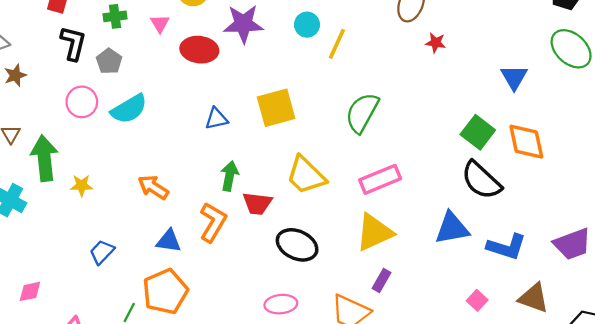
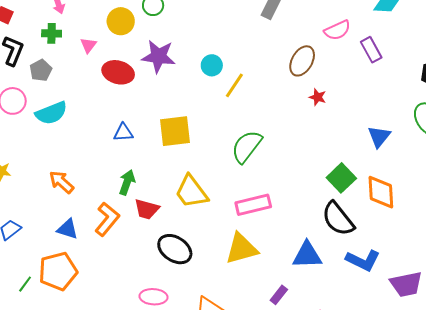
blue L-shape: (507, 247) -> (363, 260), moved
purple rectangle: (381, 280) -> (279, 295), moved

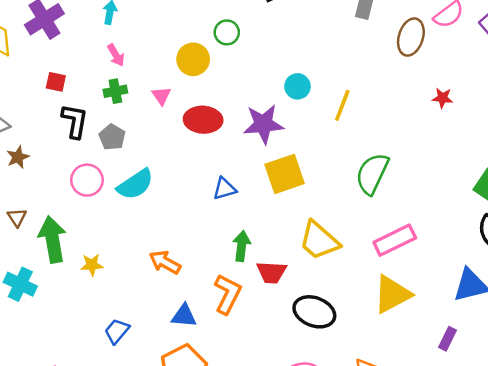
purple star: (158, 56) -> (263, 124), moved
brown ellipse: (302, 61) -> (411, 37), moved
cyan circle: (212, 65) -> (297, 86), moved

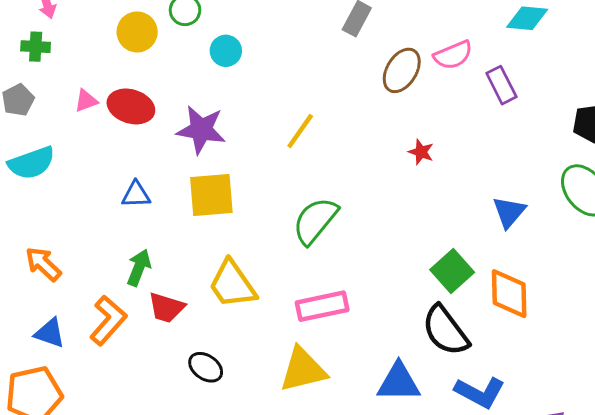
cyan circle: (297, 86) -> (226, 51), moved
pink triangle: (161, 96) -> (86, 101), moved, turned 30
black ellipse: (314, 312) -> (206, 367), size x0.7

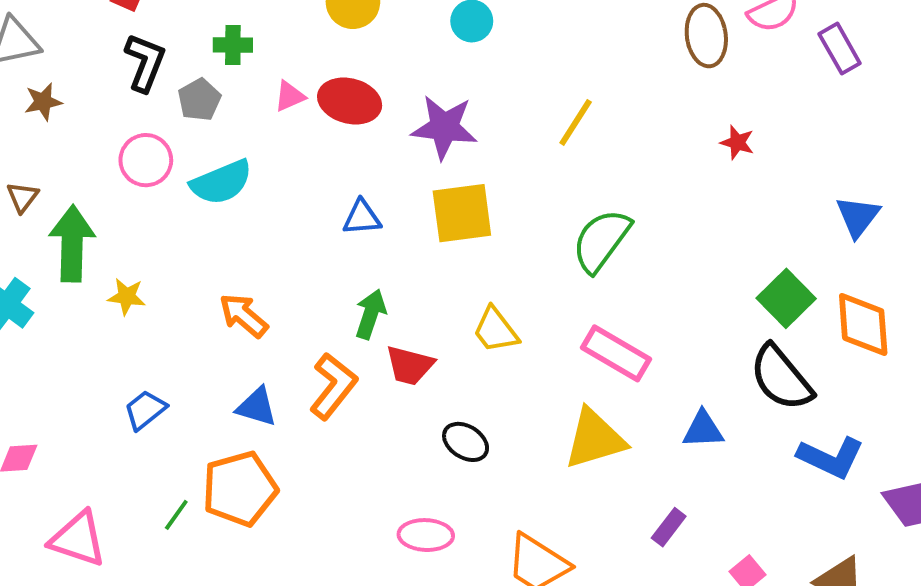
green cross: (36, 47) -> (233, 45), moved
brown ellipse: (402, 70) -> (706, 36), turned -36
yellow trapezoid: (232, 284) -> (496, 330), size x0.7
pink rectangle: (322, 306) -> (616, 353), turned 45
blue triangle: (399, 382) -> (703, 430), moved, size x0.7

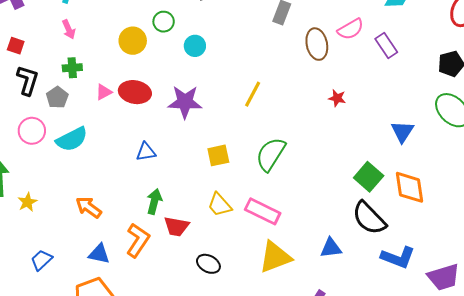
yellow square: (462, 213) -> (218, 155), moved, size x0.7
yellow star: (127, 297) -> (27, 202), turned -30
pink rectangle: (616, 353) -> (263, 211), moved

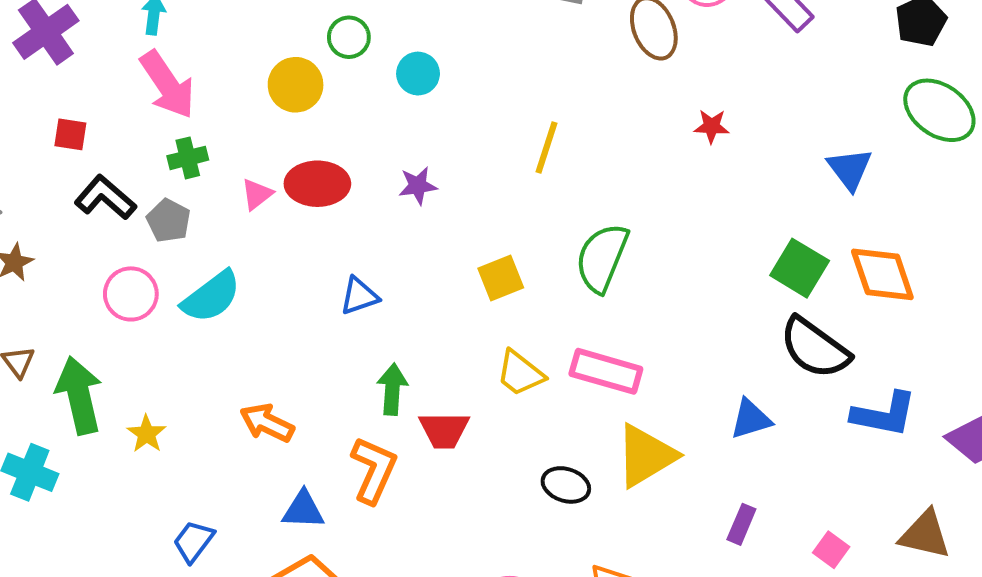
pink arrow: (69, 29) -> (167, 85), size x1.8
black L-shape: (28, 80) -> (105, 198), turned -56
purple star: (185, 102) -> (418, 186), size x0.6
black ellipse: (208, 264) -> (566, 485), moved

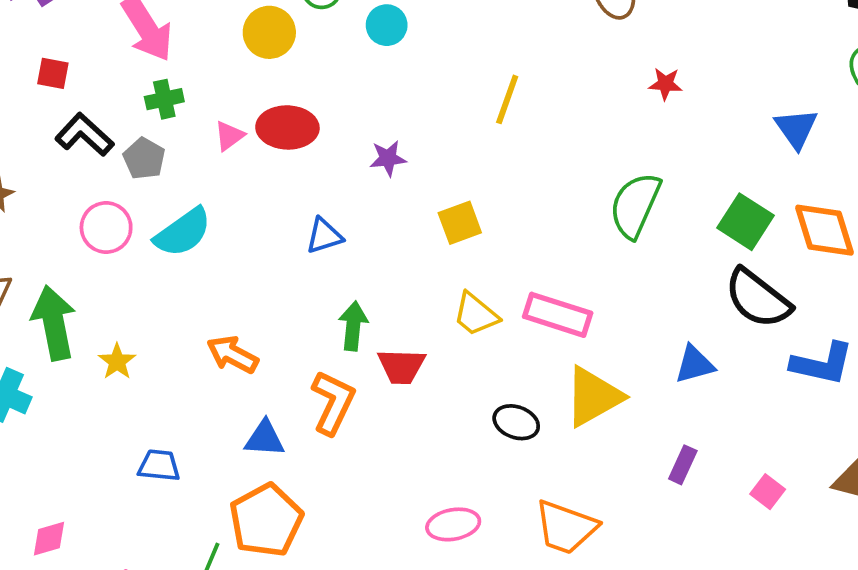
purple star: (418, 186) -> (388, 158), moved
green semicircle: (602, 258) -> (635, 205), moved
blue trapezoid: (194, 541) -> (159, 465), turned 57

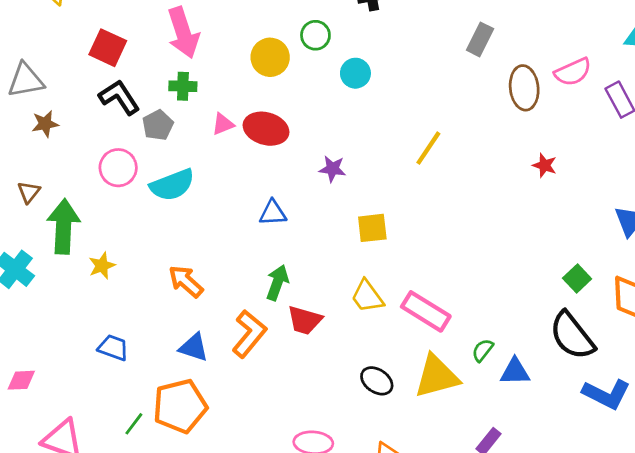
red square: (53, 73) -> (108, 48), size x1.5
green semicircle: (635, 205) -> (483, 350), moved, size x0.5
green square: (745, 222) -> (577, 279), size x0.7

